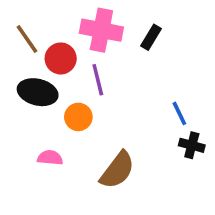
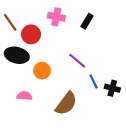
pink cross: (101, 30) -> (56, 17), size x0.7
purple line: (98, 80) -> (77, 61), moved, turned -36
blue line: (179, 113) -> (94, 82), moved

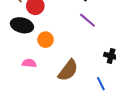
purple line: (77, 61) -> (88, 20), moved
blue line: (94, 82) -> (101, 84), moved

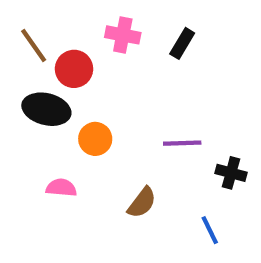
purple line: (88, 20) -> (182, 143), moved, turned -42
brown semicircle: (68, 70) -> (142, 203), size x0.7

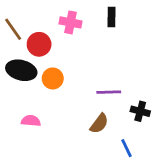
black rectangle: (182, 43) -> (111, 17), moved, turned -30
orange circle: (95, 139) -> (53, 78), moved
brown semicircle: (142, 203) -> (99, 124), moved

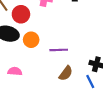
purple line: (109, 92) -> (59, 50), moved
blue line: (127, 148) -> (90, 82), moved

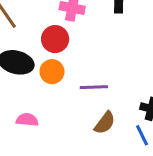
red circle: (21, 14) -> (55, 39), moved

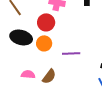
brown semicircle: (105, 123) -> (49, 76), moved

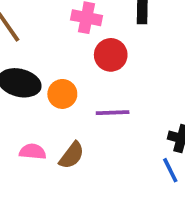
red circle: (46, 22) -> (111, 55), moved

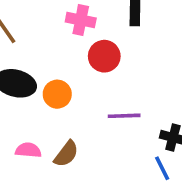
purple line: (113, 113) -> (124, 116), moved

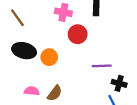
purple line: (124, 116) -> (102, 66), moved

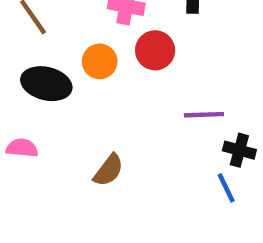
orange circle: (49, 57) -> (100, 61), moved
pink semicircle: (32, 91) -> (22, 148), moved

